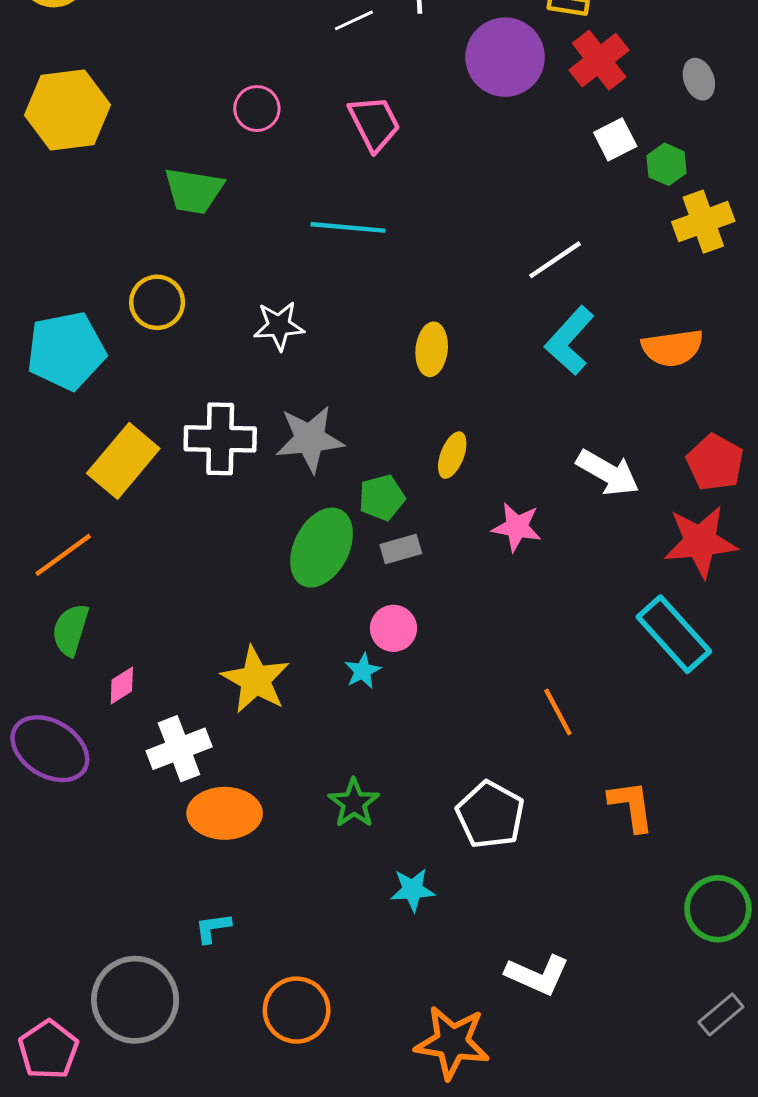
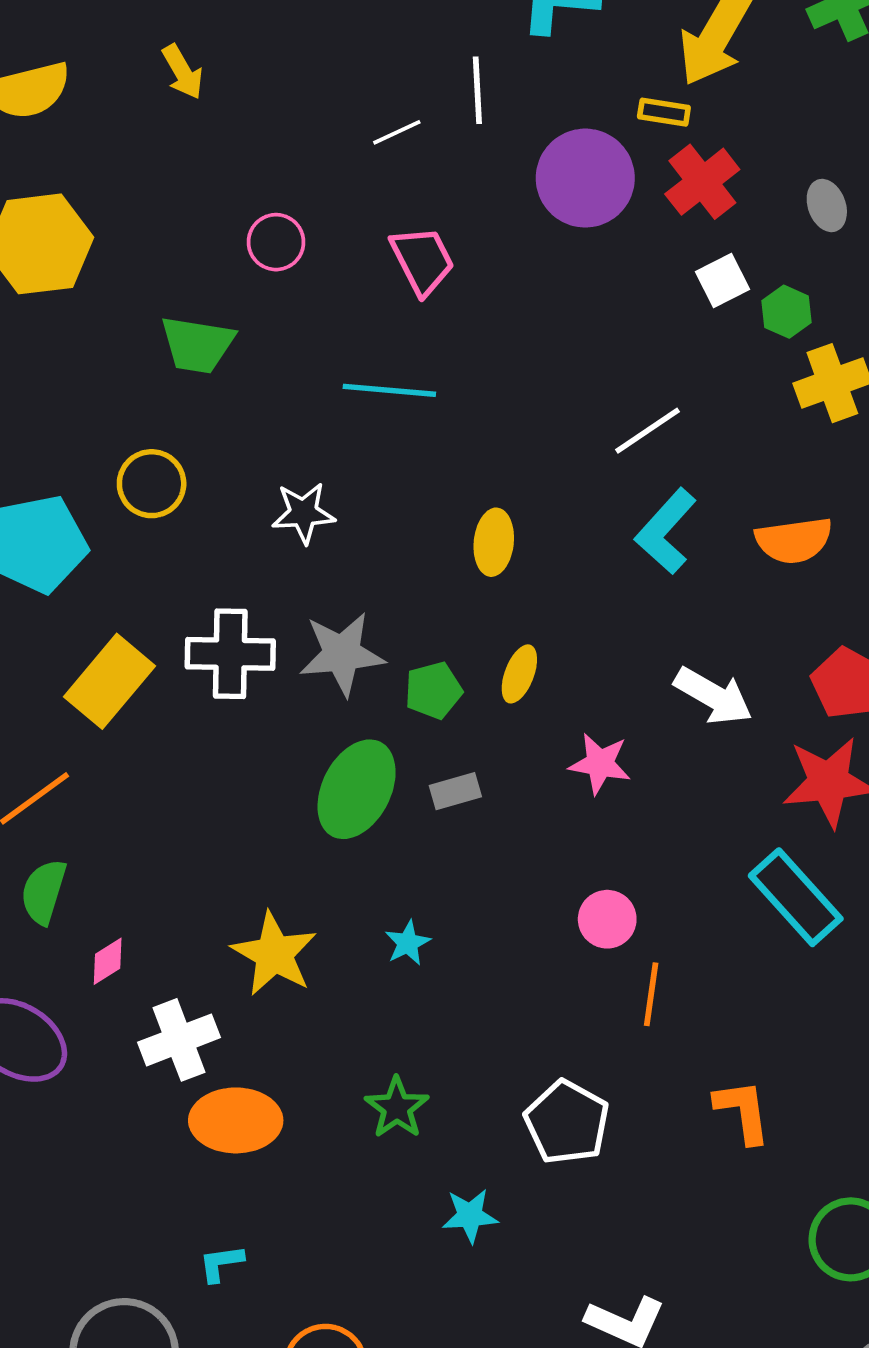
green pentagon: (382, 498) -> (433, 690), moved
pink circle: (393, 628) -> (607, 919), moved
orange line: (558, 712) -> (651, 994), turned 36

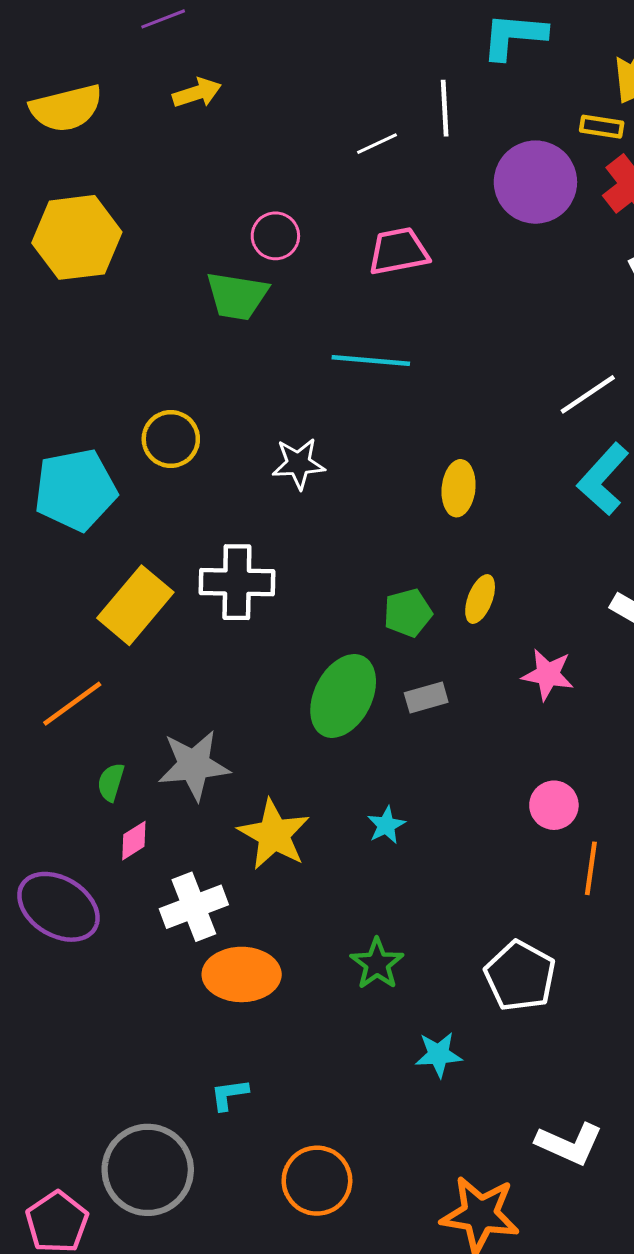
yellow arrow: (183, 72) -> (197, 93), turned -78
pink trapezoid: (422, 260) -> (399, 251), turned -74
green trapezoid: (197, 345) -> (237, 296), moved
gray star: (342, 654) -> (194, 765), moved
green semicircle: (44, 892) -> (111, 782), moved, size x0.7

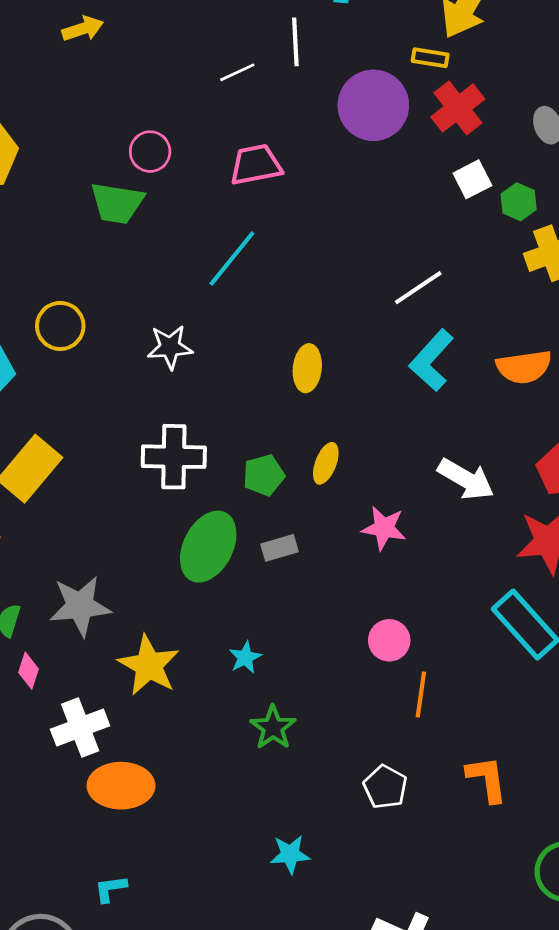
cyan line: (371, 361) -> (232, 259), turned -56
white cross: (237, 582) -> (174, 457), moved
pink diamond: (134, 841) -> (29, 671), turned -40
green star: (377, 964) -> (273, 728), moved
white pentagon: (520, 976) -> (385, 787), moved, size x0.7

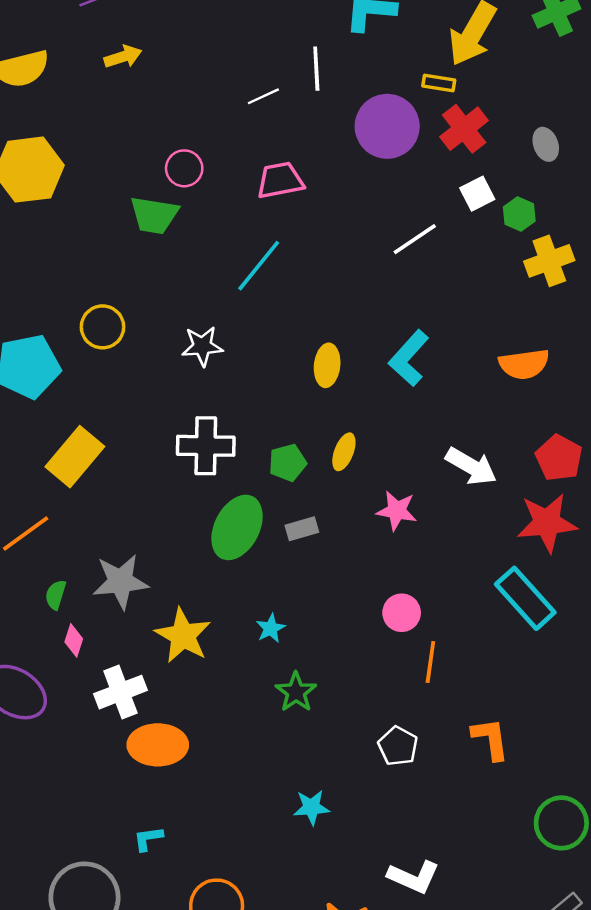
white line: (418, 288) -> (415, 239), moved
cyan L-shape: (431, 360) -> (409, 358), moved

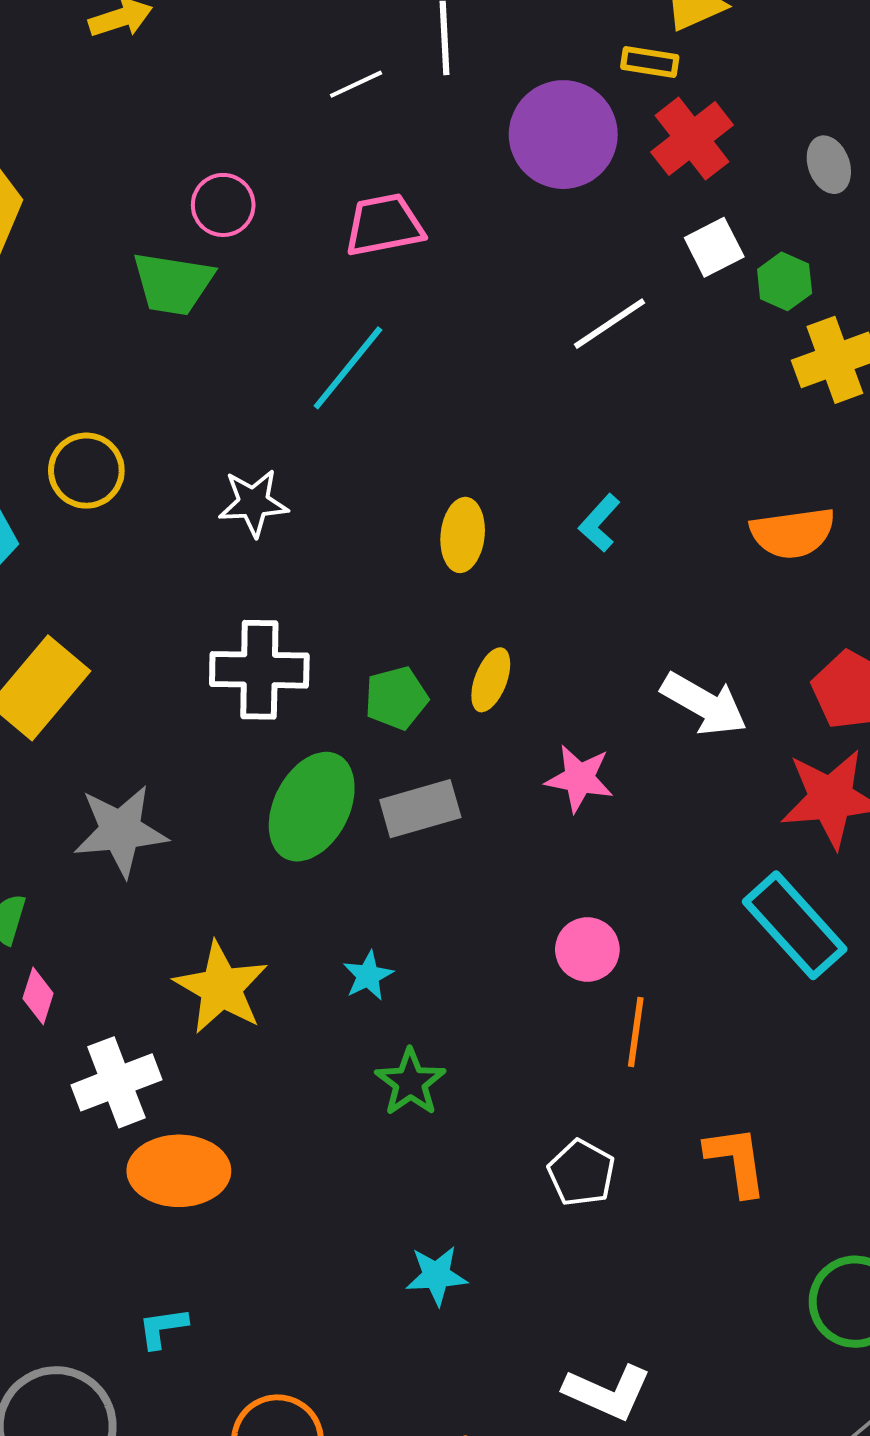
cyan L-shape: (409, 358) -> (599, 523), size x0.6
gray rectangle: (302, 529) -> (420, 809), size x1.4
gray star: (121, 582) -> (121, 831), moved

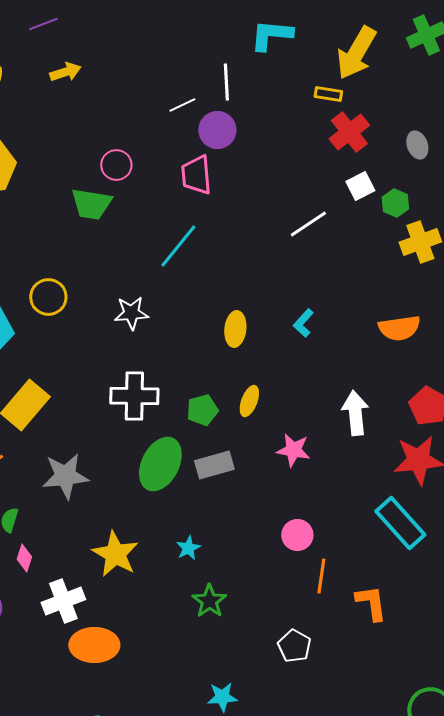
purple circle: (563, 135) -> (217, 130), moved, size x0.7
pink trapezoid: (384, 225) -> (196, 175), turned -84
white arrow: (704, 704) -> (355, 413), turned -126
orange L-shape: (736, 1161) -> (371, 603), moved

